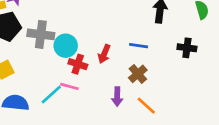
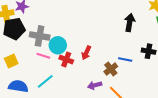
blue line: (139, 46) -> (125, 60), moved
pink line: (69, 86) -> (43, 56), moved
purple arrow: (117, 97) -> (95, 85), turned 72

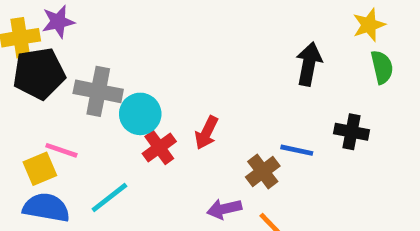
pink line: (43, 56) -> (61, 150), moved
red cross: (66, 60) -> (159, 147), turned 32
yellow square: (11, 61) -> (40, 169), moved

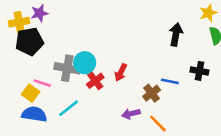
gray cross: (98, 91) -> (67, 68), moved
yellow square: (40, 169) -> (31, 93), turned -30

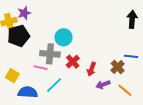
cyan circle: (85, 63) -> (64, 37), moved
red arrow: (121, 72) -> (92, 69), moved
pink line: (42, 83) -> (41, 68), moved
yellow square: (31, 93) -> (12, 76), moved

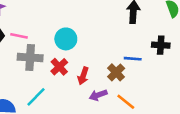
cyan circle: (64, 37) -> (66, 39), moved
pink line: (41, 68) -> (19, 36), moved

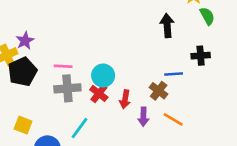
pink line: (19, 36) -> (63, 66), moved
cyan circle: (66, 39) -> (103, 76), moved
purple arrow: (98, 95) -> (143, 117), turned -60

